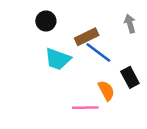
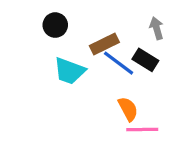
black rectangle: (130, 77) -> (145, 60), moved, turned -30
pink line: (85, 108) -> (142, 129), moved

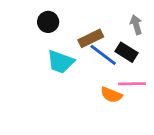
orange semicircle: (128, 109) -> (111, 95), turned 140
pink line: (142, 129) -> (132, 84), moved

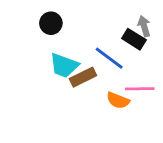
brown rectangle: (91, 38) -> (83, 77), moved
black rectangle: (127, 52) -> (134, 39), moved

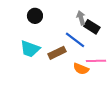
gray arrow: (144, 26) -> (81, 18), moved
cyan trapezoid: (64, 65) -> (30, 49), moved

